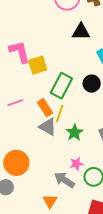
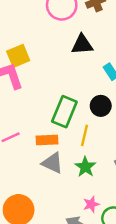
yellow square: (38, 65) -> (18, 56), moved
orange rectangle: (45, 108) -> (47, 140), turned -54
yellow line: (60, 114) -> (84, 135), moved

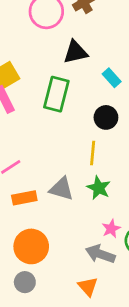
green rectangle: (64, 112) -> (56, 94), moved
orange rectangle: (47, 140) -> (24, 198), moved

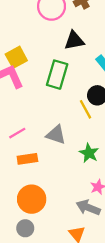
yellow line: (93, 153) -> (85, 109), moved, turned -36
gray triangle: (61, 189) -> (56, 135), moved

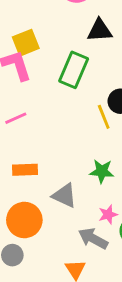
pink line: (17, 133) -> (16, 118), moved
gray triangle: (56, 135) -> (64, 196), moved
green star: (89, 153) -> (102, 171), turned -30

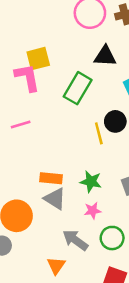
orange rectangle: (25, 170) -> (51, 178), moved
pink star: (108, 215) -> (93, 211), moved

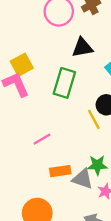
pink line: (21, 124) -> (42, 139), moved
gray triangle: (55, 199) -> (83, 179), moved

